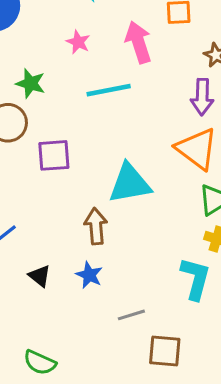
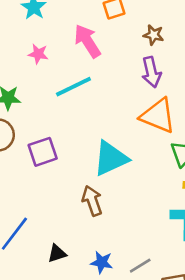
blue star: (89, 275) -> (102, 262), moved
black triangle: (40, 276) -> (57, 253), turned -42

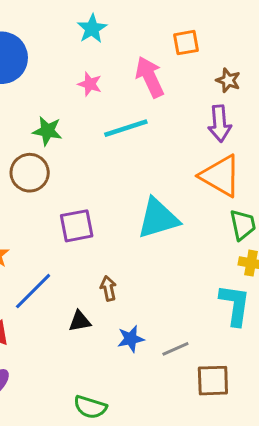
purple square: (43, 152) -> (77, 226), moved
brown arrow: (92, 201) -> (108, 288), moved, size x0.7
blue star: (102, 262) -> (131, 339), turned -30

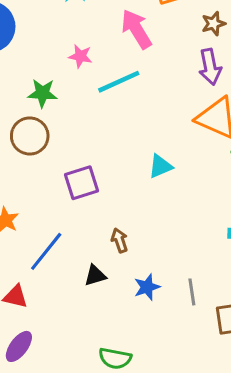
brown star: (228, 80) -> (214, 24), turned -30
pink star: (90, 84) -> (80, 56), moved
cyan triangle: (158, 218) -> (160, 166), size x0.6
gray line: (175, 349) -> (192, 292), turned -68

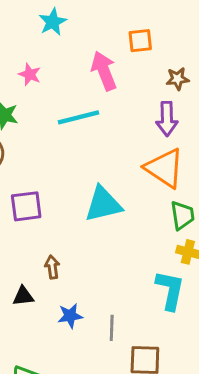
pink star: (80, 56) -> (30, 74), moved
cyan triangle: (160, 166) -> (103, 204), size x1.6

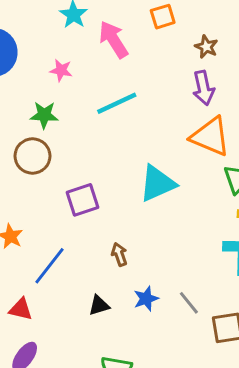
pink arrow: (104, 71) -> (114, 40), moved
brown star: (178, 79) -> (206, 47), turned -30
black triangle: (23, 296) -> (99, 305), moved
gray line: (112, 328) -> (189, 303), turned -30

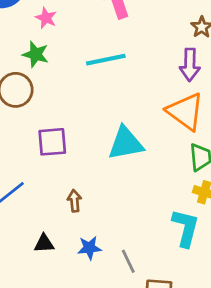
pink star: (61, 70) -> (46, 18), moved

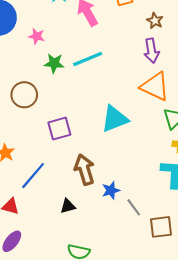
green star: (36, 54) -> (54, 63), moved
brown arrow: (74, 201) -> (84, 170), size x1.8
blue star: (89, 248) -> (111, 190), moved

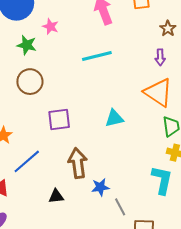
purple arrow: (152, 51) -> (160, 57), size x0.7
green star: (54, 63) -> (27, 45), moved
cyan triangle: (115, 119) -> (114, 118), size x0.7

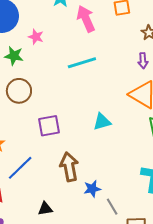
black triangle: (56, 196) -> (45, 209), moved

